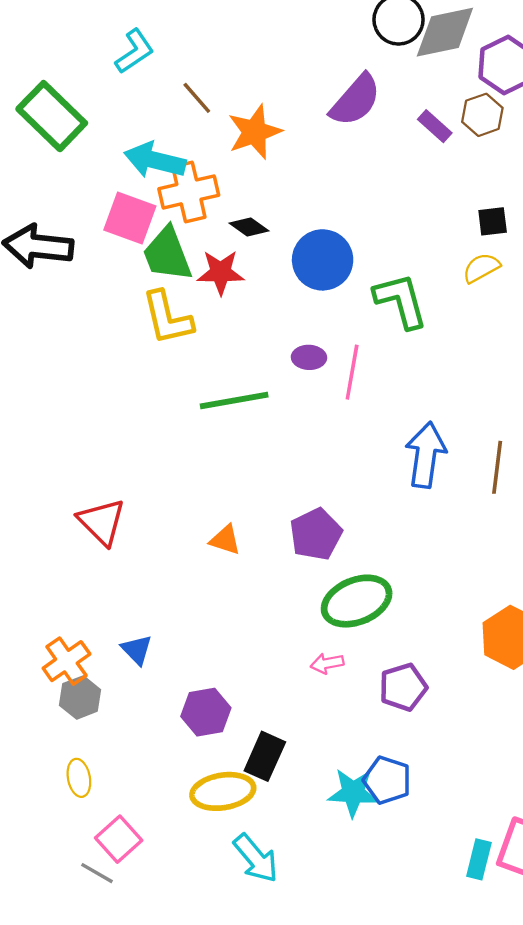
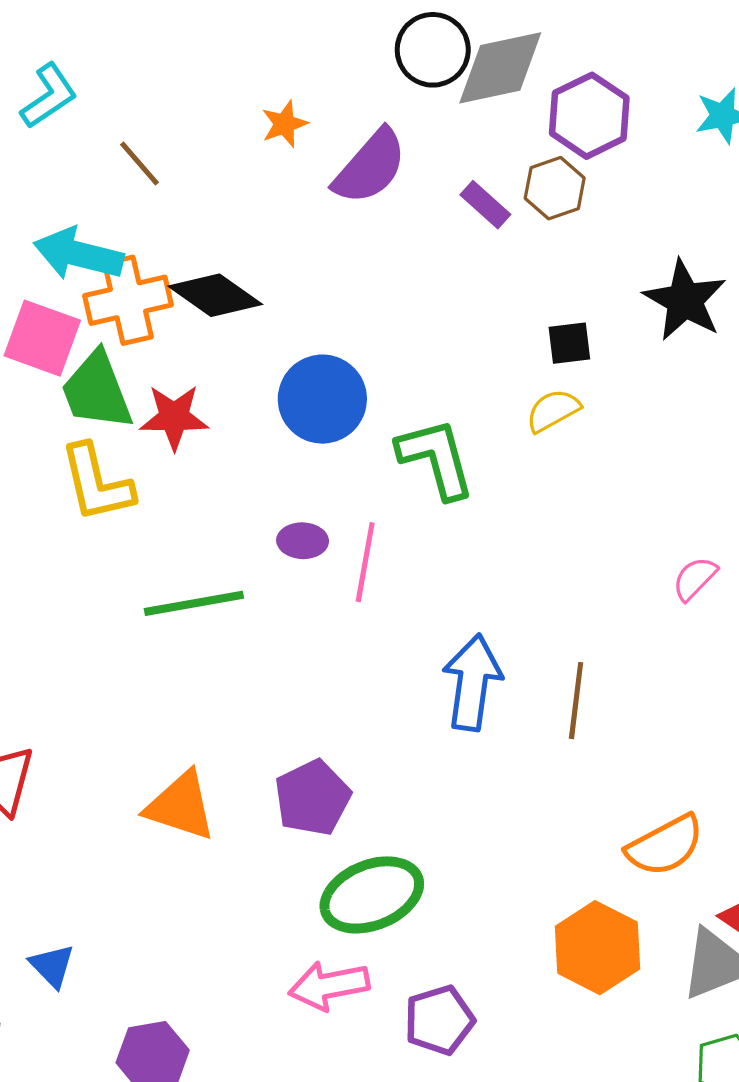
orange star: (255, 132) -> (284, 124), moved, size x0.6
black diamond: (249, 227) -> (215, 295), moved, size x1.6
orange triangle: (225, 540) -> (181, 806), size x1.6
pink arrow: (327, 663) -> (329, 986), size x1.6

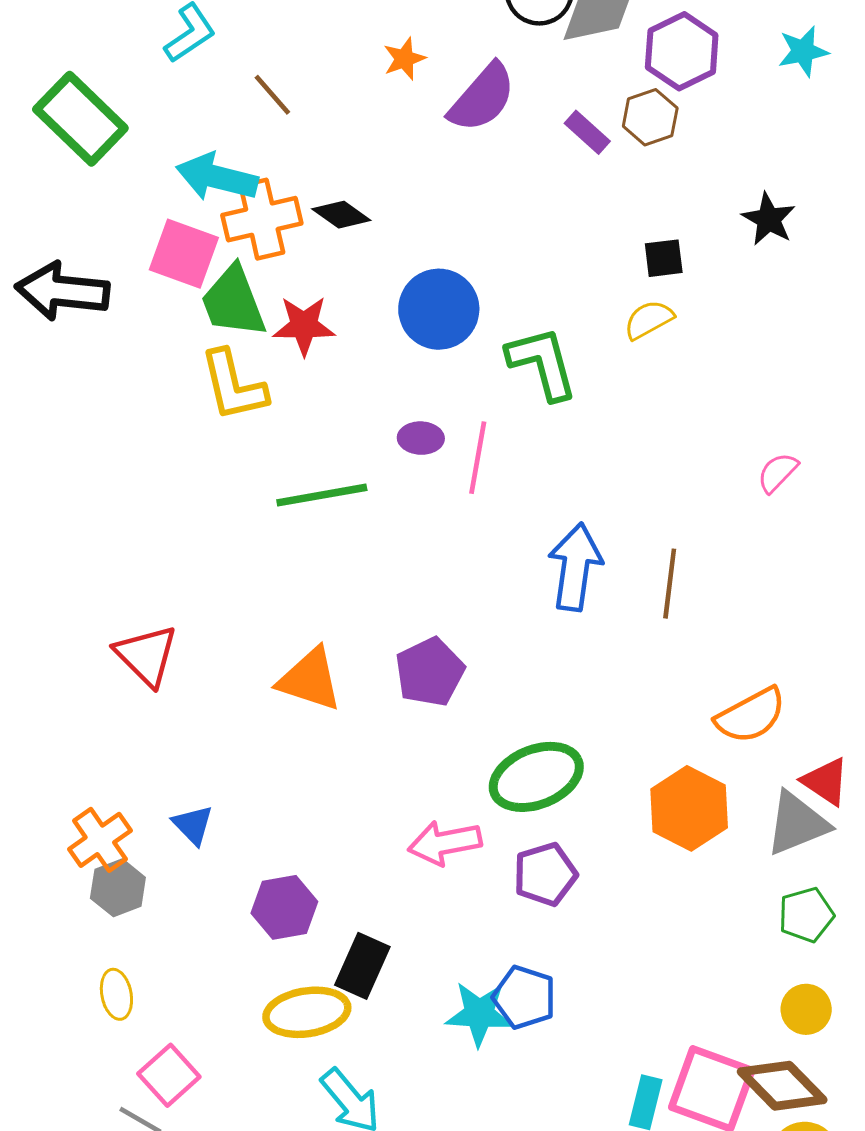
black diamond: (215, 295) -> (341, 215), size x0.7
black star: (685, 300) -> (769, 219), size x0.7
green ellipse: (372, 895) -> (536, 777), moved

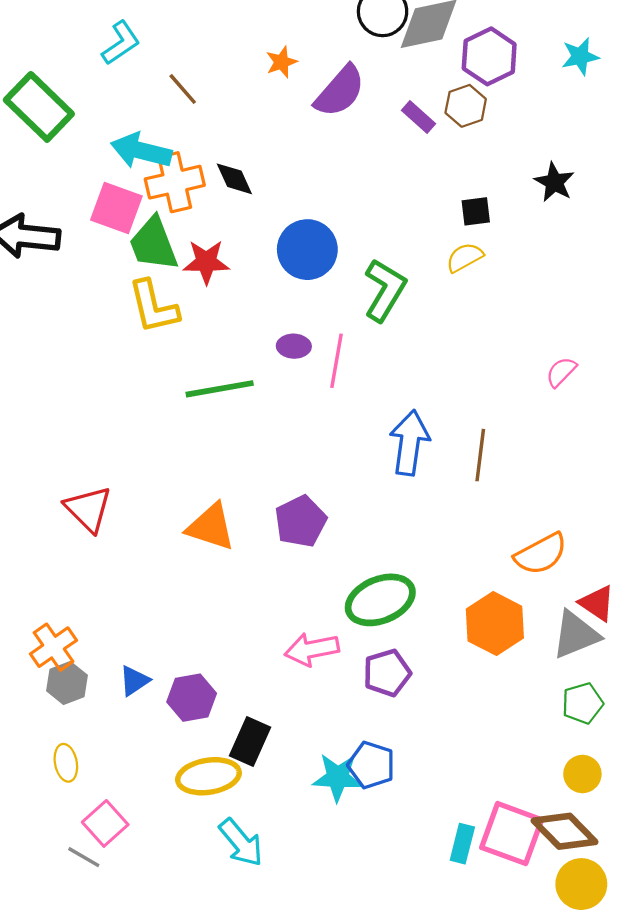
black diamond: (341, 215) -> (234, 179), turned 30
green L-shape: (542, 363) -> (385, 290), turned 46
blue triangle: (193, 825) -> (134, 681), moved, turned 40

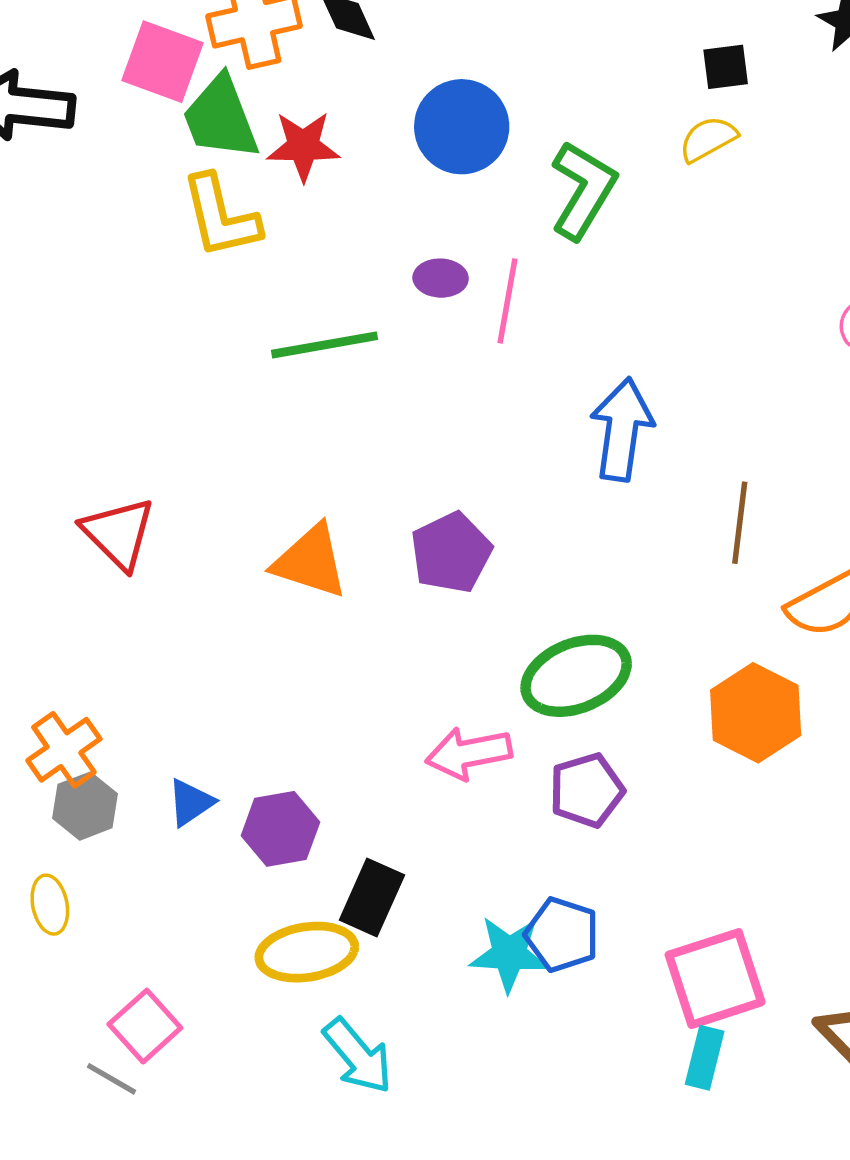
brown line: (480, 455) -> (740, 523), moved
yellow ellipse: (66, 763) -> (50, 905), moved
pink square: (512, 834) -> (715, 979), moved, turned -38

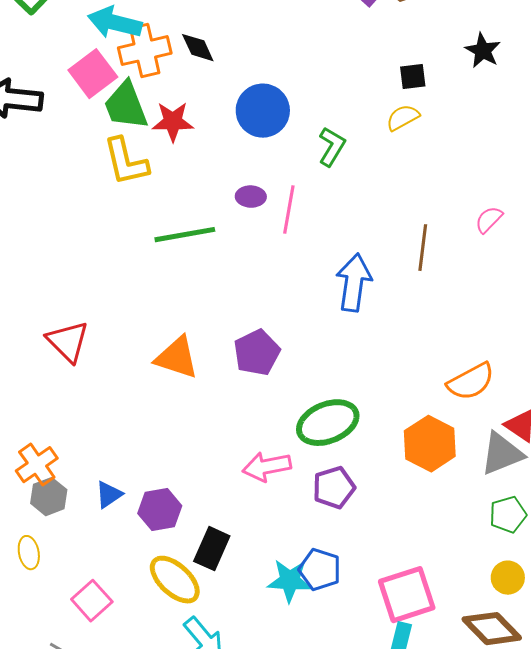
pink square: (162, 62) -> (93, 74), turned 33
green L-shape: (583, 190) -> (332, 147), size x0.7
brown line: (740, 523) -> (423, 248), moved
yellow ellipse: (307, 952) -> (175, 580), turned 52
pink square: (145, 1026) -> (92, 601), moved

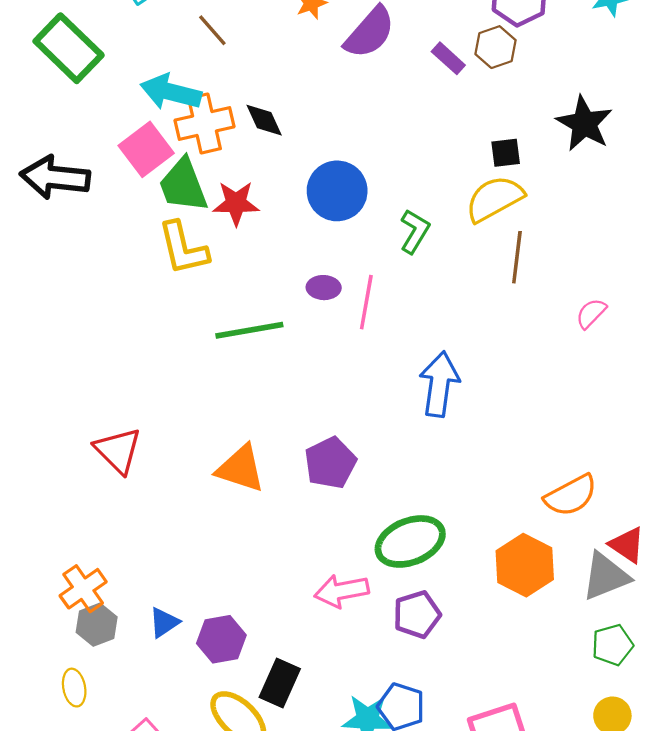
black star: (483, 51) -> (584, 123), size x1.4
yellow semicircle: (403, 118) -> (494, 199), size x1.6
brown line: (423, 248) -> (517, 257), moved

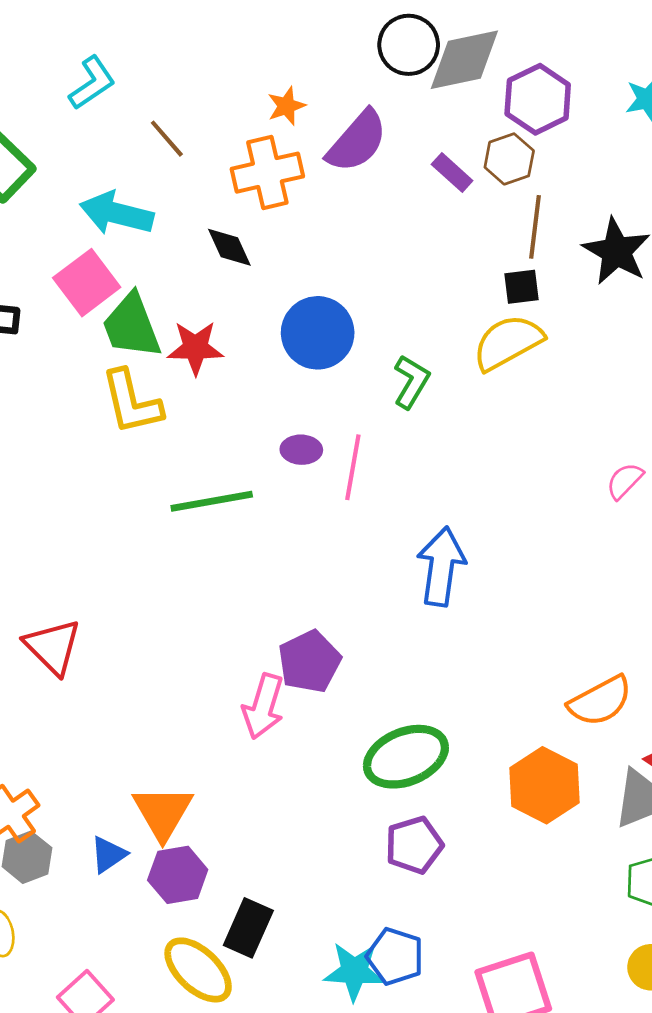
orange cross: (205, 123) -> (267, 173), moved
brown line: (517, 257) -> (535, 227), moved
orange triangle: (240, 468) -> (163, 812), moved, turned 42
pink arrow: (342, 591) -> (263, 706), moved, turned -62

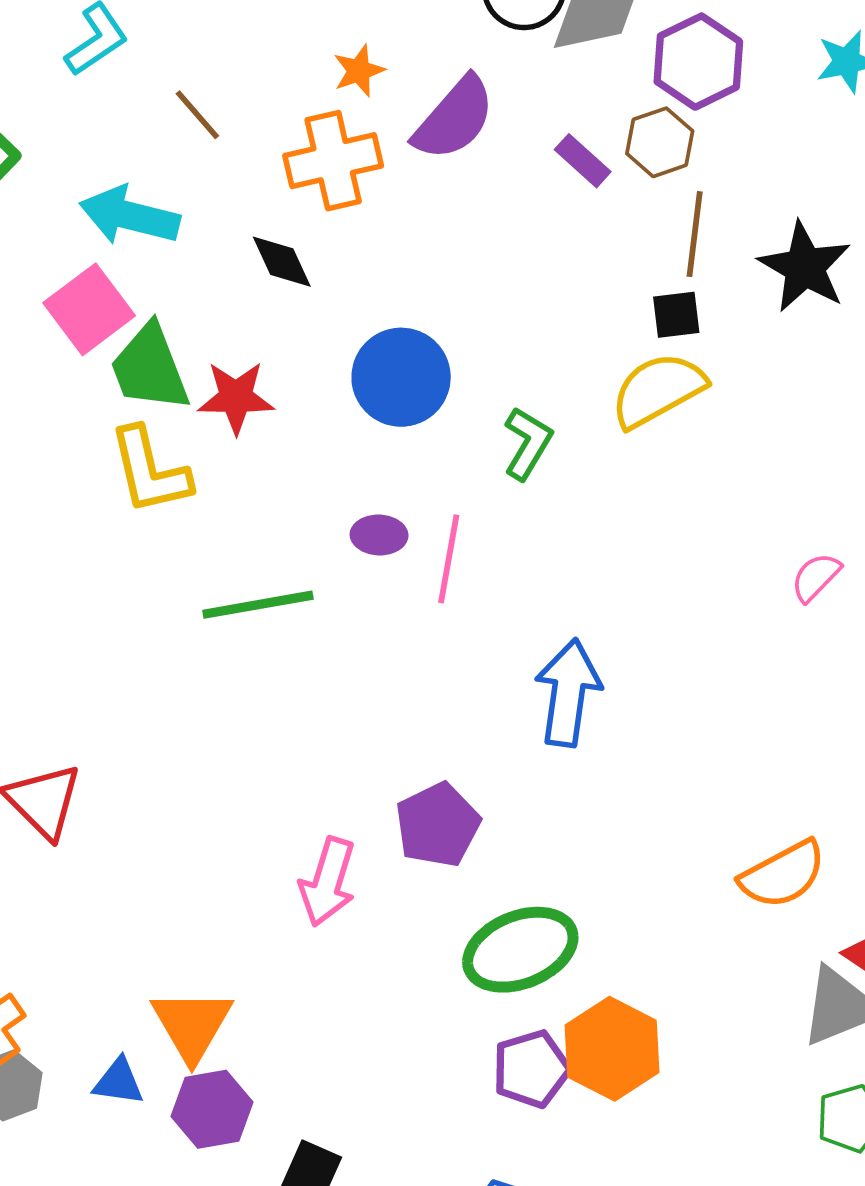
purple pentagon: (309, 662) -> (438, 825), moved
orange hexagon: (544, 785) -> (612, 1049), moved
blue triangle: (108, 854) -> (118, 1082), turned 42

